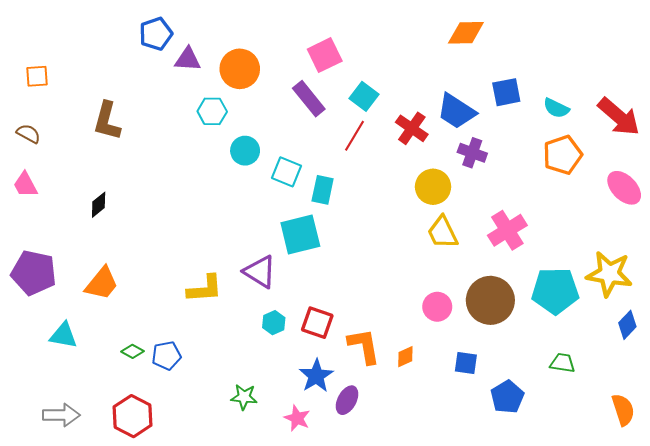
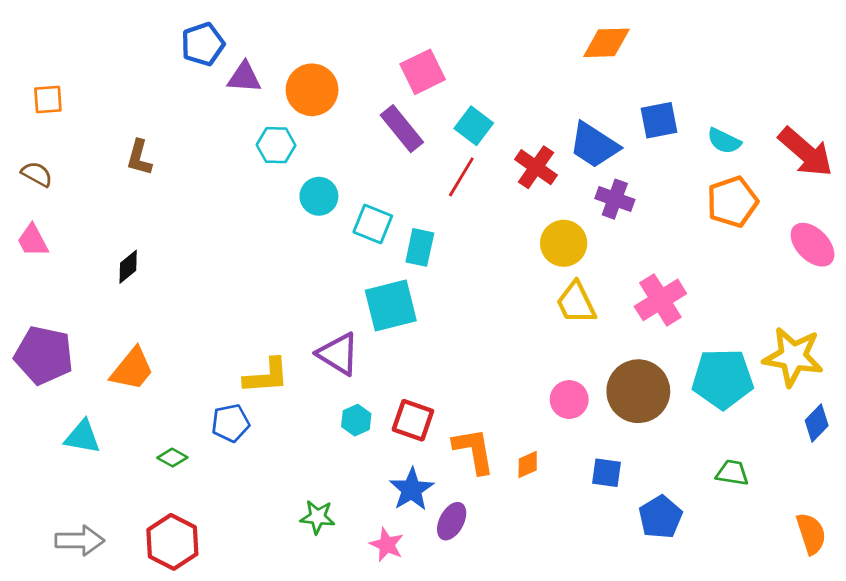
brown L-shape: (107, 121) -> (139, 158), size x0.7
blue pentagon: (166, 356) -> (230, 423), moved

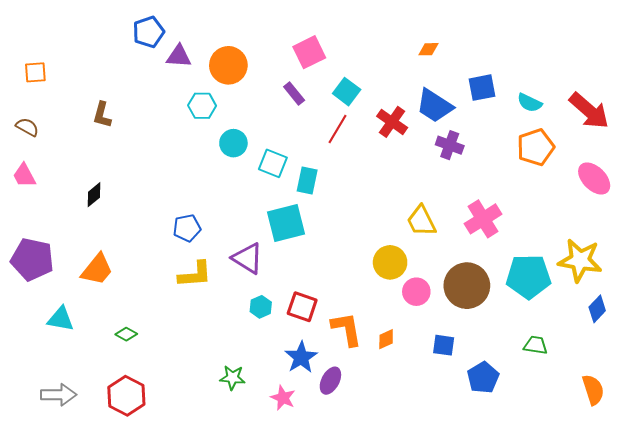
orange diamond: (606, 43) -> (428, 49), moved, size x0.6
purple rectangle: (402, 129) -> (294, 94), size x0.7
yellow circle: (564, 243) -> (390, 262), moved
blue pentagon: (230, 423) -> (187, 228), moved

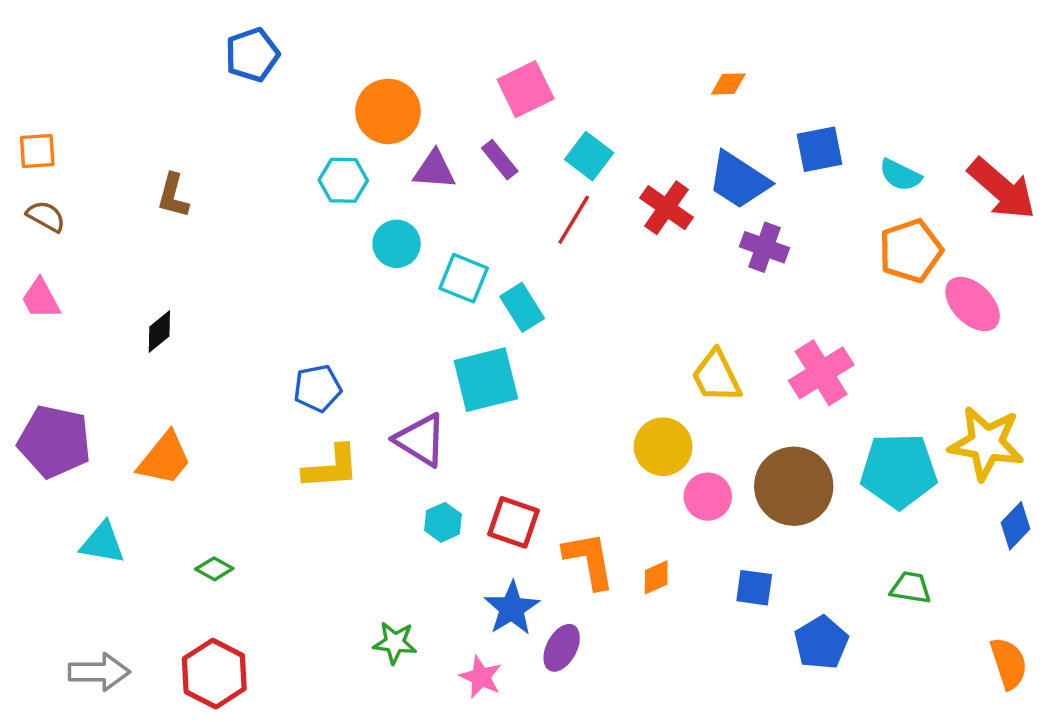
purple triangle: (179, 56) -> (434, 170), moved
orange square: (35, 72) -> (37, 151), moved
pink ellipse: (594, 178) -> (973, 304), moved
cyan rectangle: (307, 181) -> (522, 307), turned -44

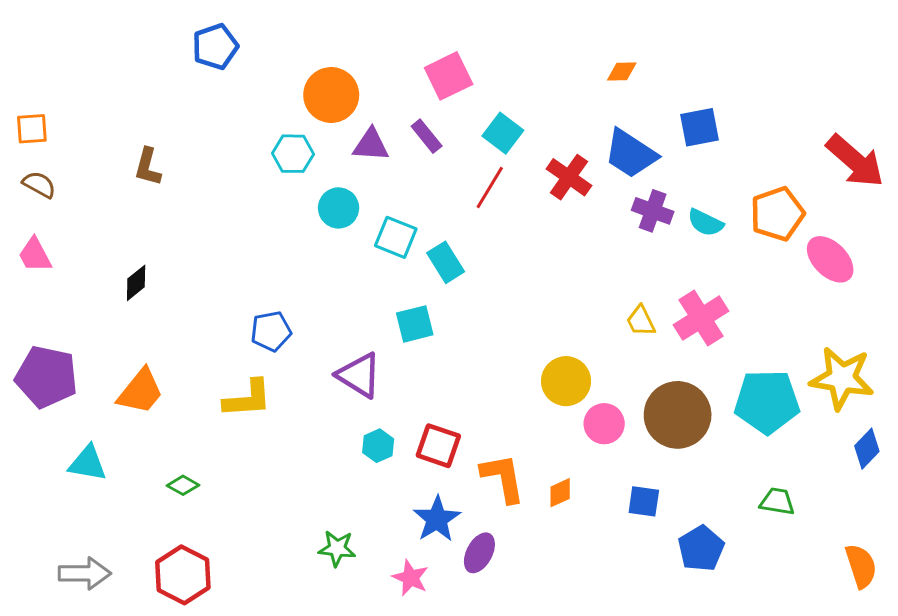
cyan semicircle: (900, 175) -> (705, 223), moved
yellow trapezoid: (716, 376) -> (641, 321), moved, size x0.7
cyan square: (486, 380) -> (415, 324), size x0.7
yellow L-shape: (331, 467) -> (248, 399), moved

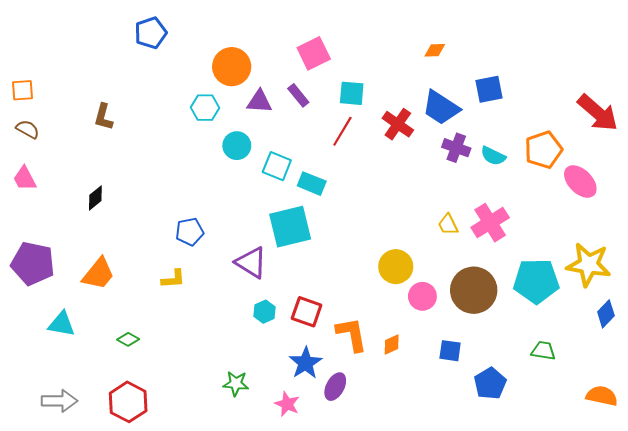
cyan square: (503, 133) -> (352, 93), turned -32
cyan rectangle: (446, 262) -> (312, 184), turned -36
cyan square: (415, 324) -> (290, 227), size x1.6
yellow L-shape: (248, 399) -> (173, 279), size x0.7
orange semicircle: (861, 566) -> (602, 396), turned -60

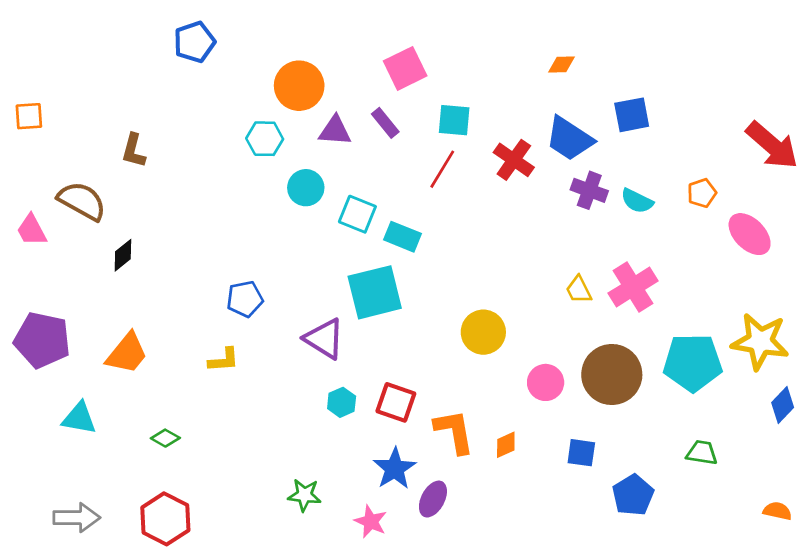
brown semicircle: (28, 129) -> (82, 201), moved, size x1.6
orange pentagon: (543, 150) -> (702, 193), size x0.6
yellow circle: (396, 267) -> (483, 332), moved
orange semicircle: (602, 396) -> (777, 511), size x0.7

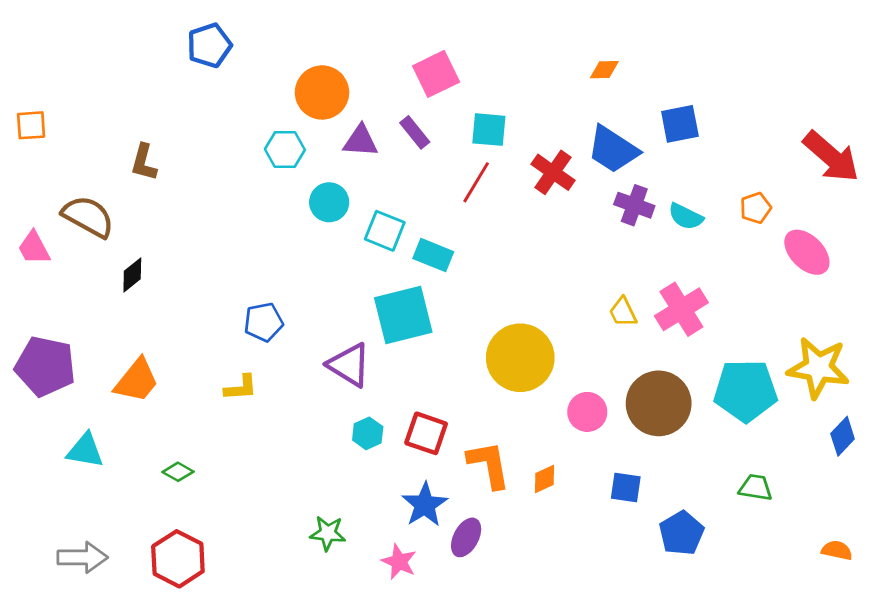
yellow circle: (483, 332) -> (520, 358), size x1.4

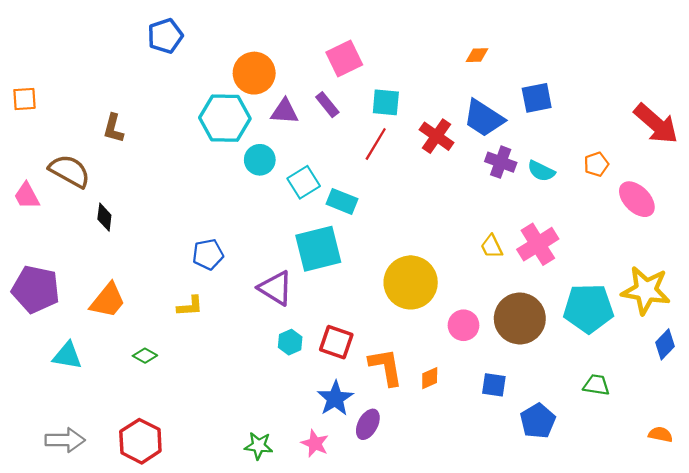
cyan hexagon: (285, 150) -> (225, 118), size x1.6
cyan square: (385, 231) -> (304, 182), turned 36
black diamond: (132, 275) -> (104, 217), turned -44
green diamond: (178, 472) -> (145, 356), moved
green star: (328, 533) -> (259, 446), moved

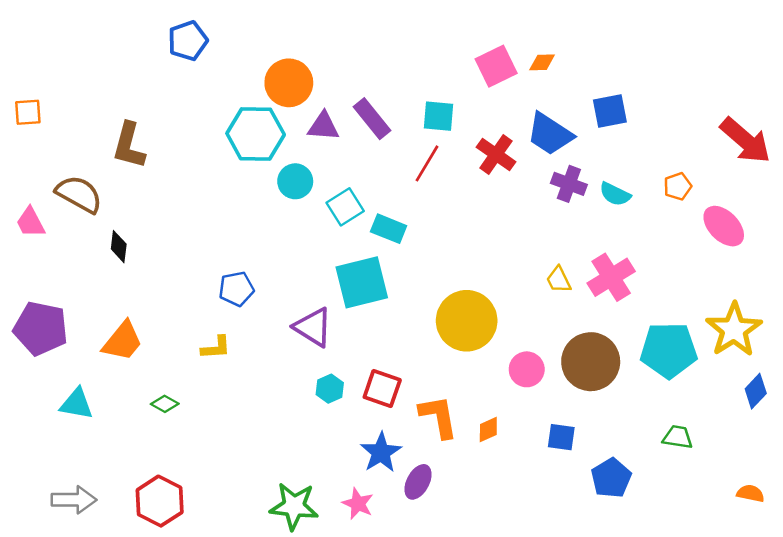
pink square: (344, 58) -> (496, 66), moved
purple rectangle: (327, 105) -> (372, 119), size x1.4
brown L-shape: (113, 128) -> (129, 146), size x1.4
yellow star: (646, 290) -> (734, 330), turned 30
green star: (259, 446) -> (294, 506), size x1.5

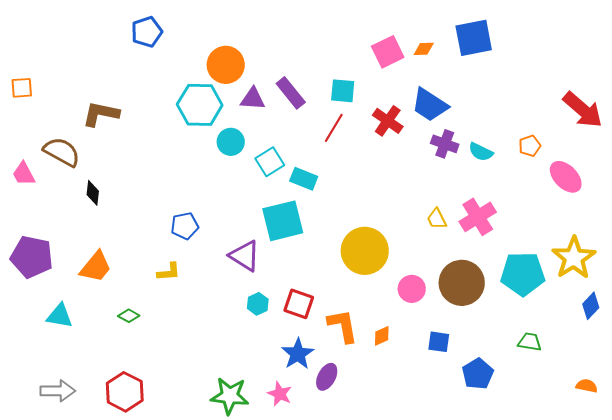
blue square: (610, 111) -> (474, 38), moved, size x1.4
brown L-shape: (129, 146) -> (101, 114), turned 87

